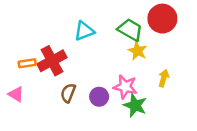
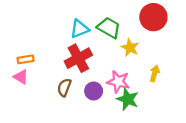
green trapezoid: (130, 30) -> (109, 28), moved
red cross: (52, 61) -> (78, 58), moved
pink triangle: (16, 94) -> (21, 77), moved

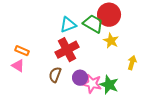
red circle: (153, 17) -> (109, 15), moved
orange rectangle: (26, 59) -> (22, 51), turned 32
pink star: (118, 82) -> (92, 84), moved

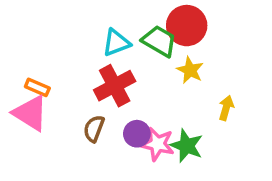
pink triangle: (18, 66) -> (30, 113), size x1.6

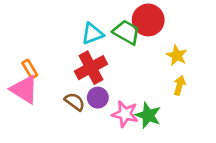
yellow star: (190, 70) -> (177, 55), moved
orange rectangle: (37, 87) -> (30, 69), turned 36
brown semicircle: (94, 129) -> (75, 102), turned 105
purple circle: (137, 134) -> (98, 98), moved

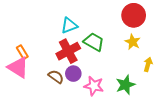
red circle: (148, 20) -> (134, 15), moved
green trapezoid: (126, 32) -> (94, 42), moved
yellow arrow: (179, 85) -> (148, 64), moved
green star: (148, 115) -> (125, 85), moved, turned 30

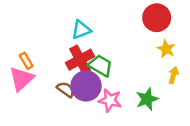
green trapezoid: (94, 42) -> (100, 66), moved
yellow star: (133, 42) -> (166, 49), moved
pink triangle: (18, 67) -> (21, 79), turned 45
purple circle: (73, 74) -> (86, 86), size x1.6

